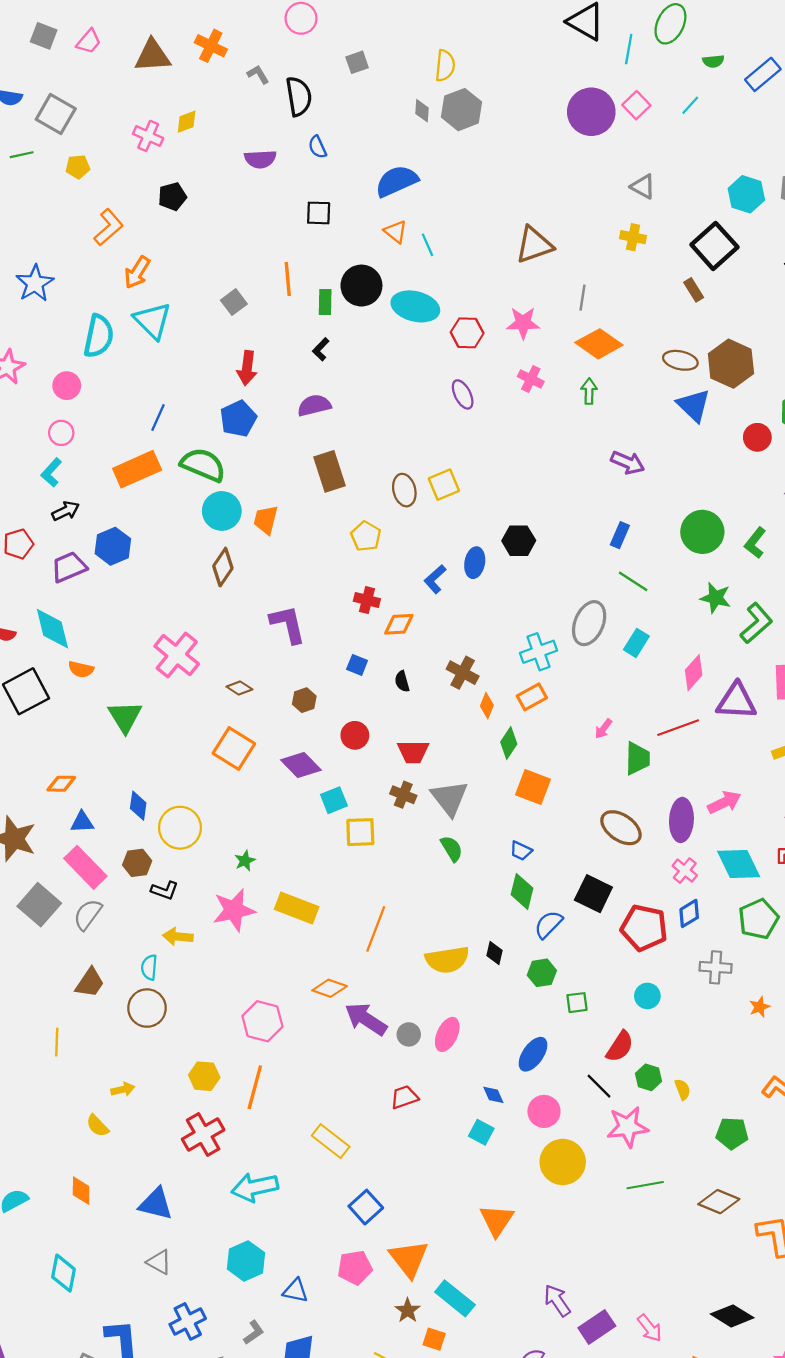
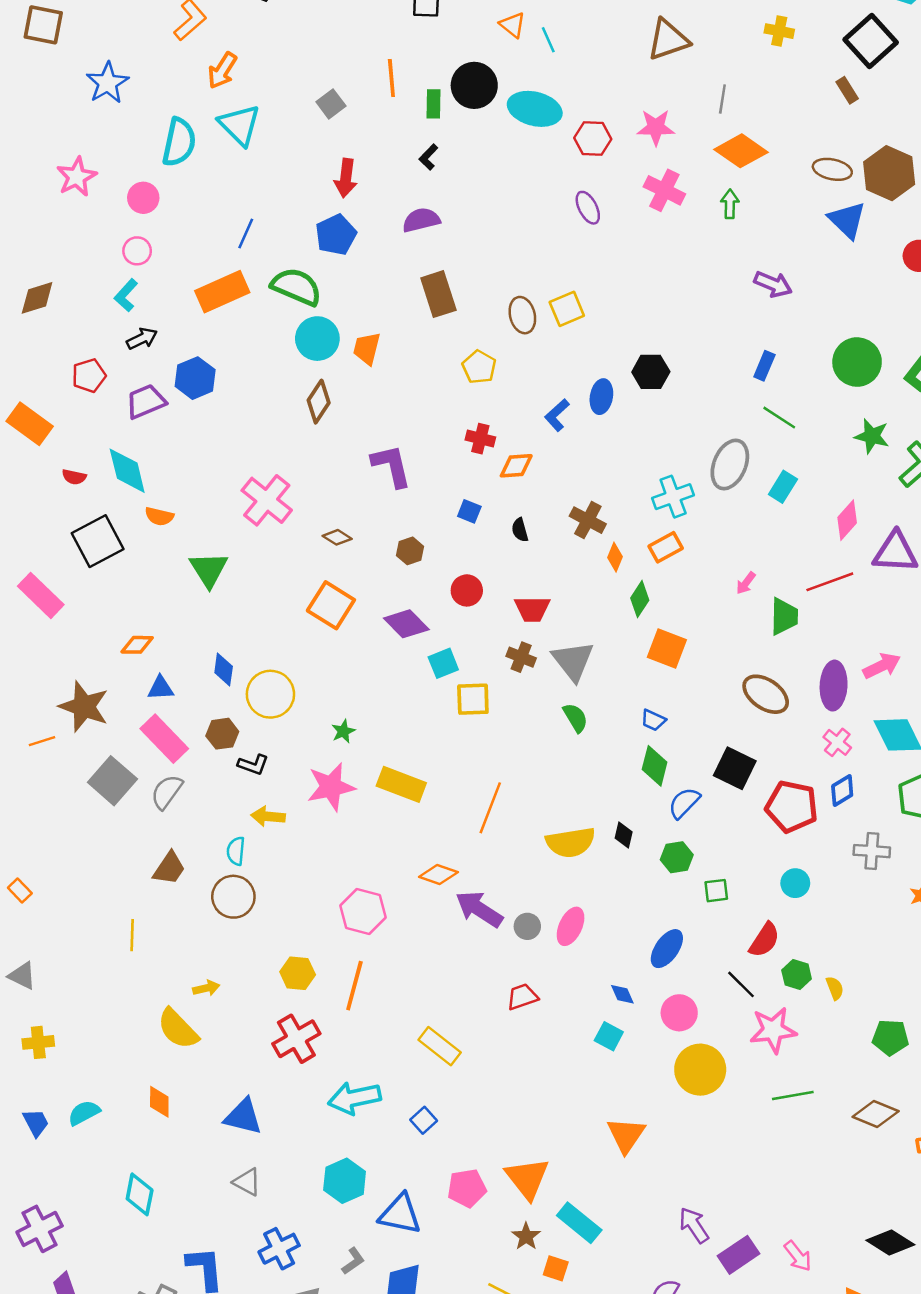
pink cross: (531, 379) -> (664, 190), size x1.4
yellow semicircle: (98, 1126) -> (178, 1029), size x1.6
blue square: (366, 1207) -> (424, 1120), moved, size x0.7
blue triangle: (295, 1291) -> (400, 1214), size x1.5

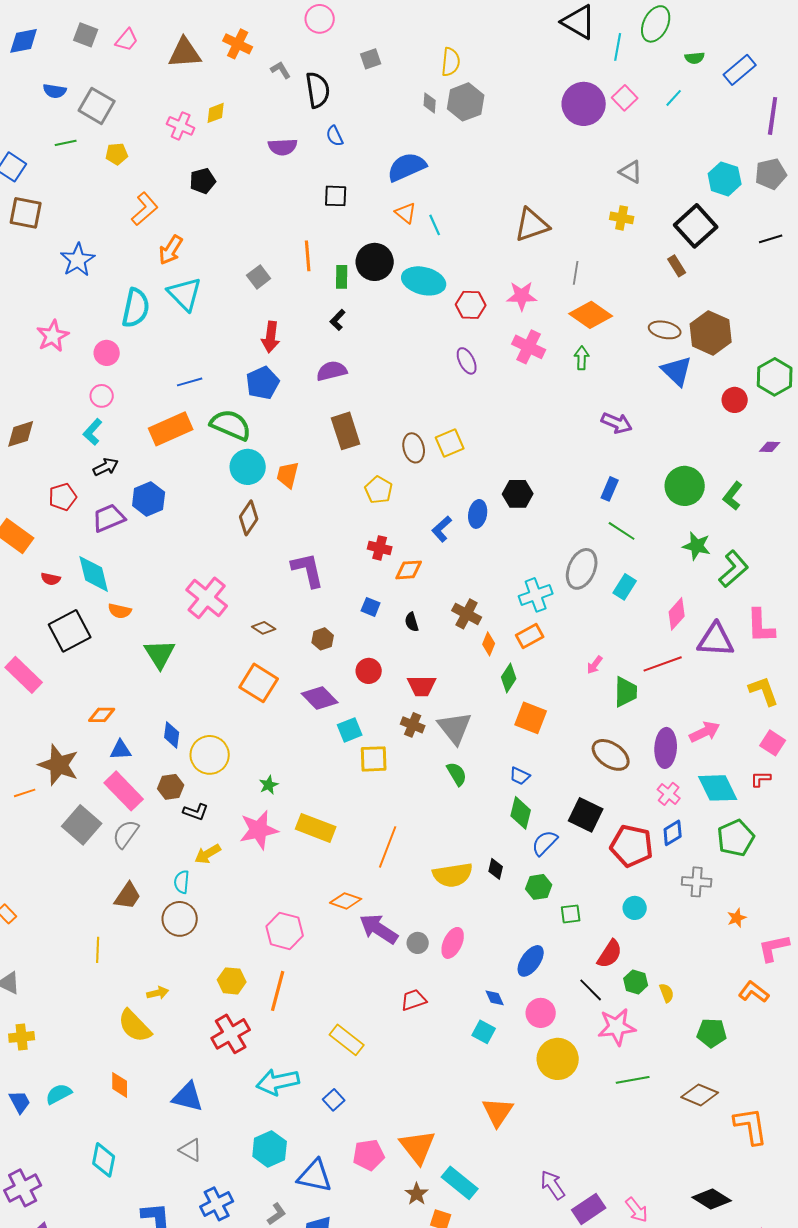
blue line: (246, 234) -> (190, 382), turned 50
yellow arrow: (268, 816) -> (208, 854), turned -36

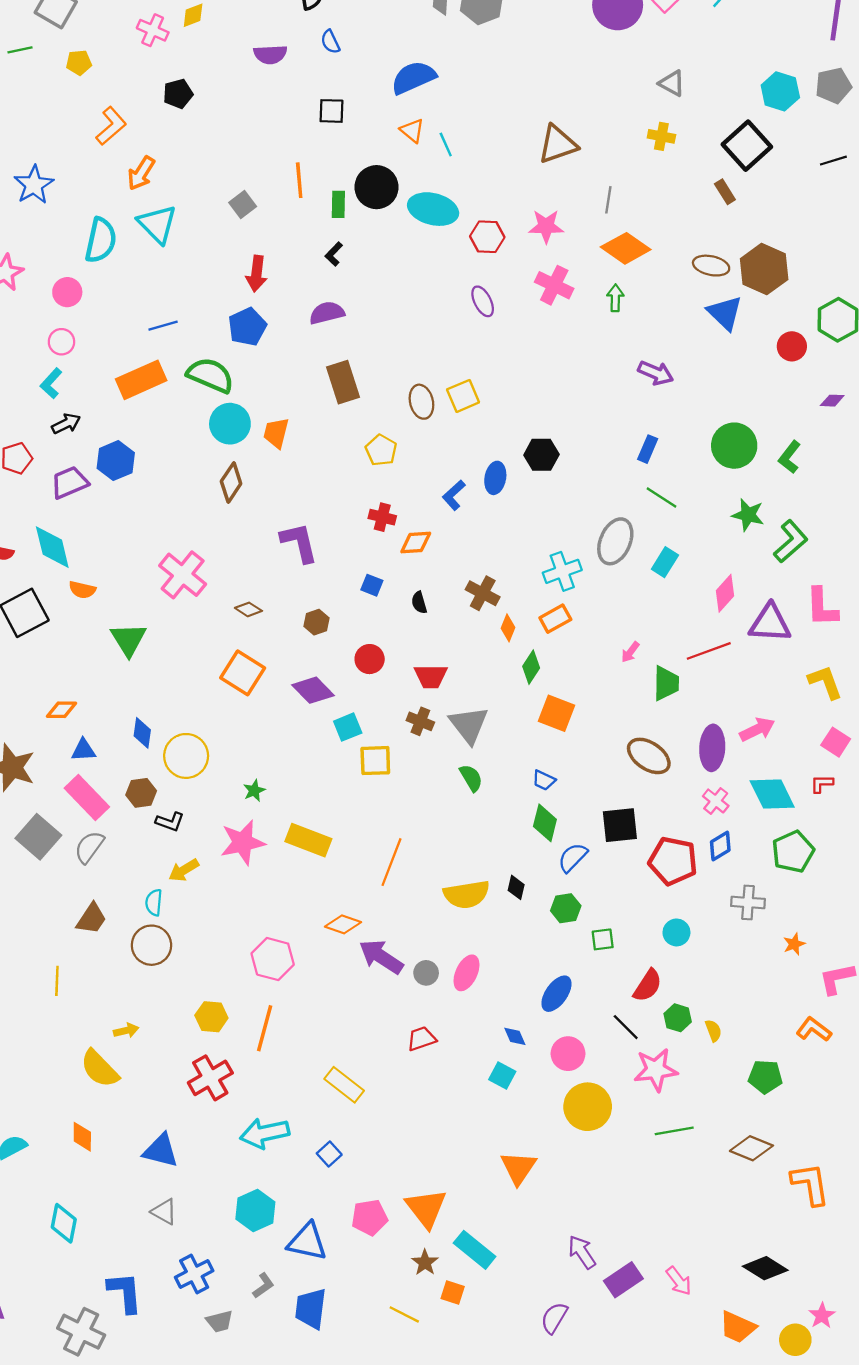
black square: (586, 815) -> (620, 825), turned -32

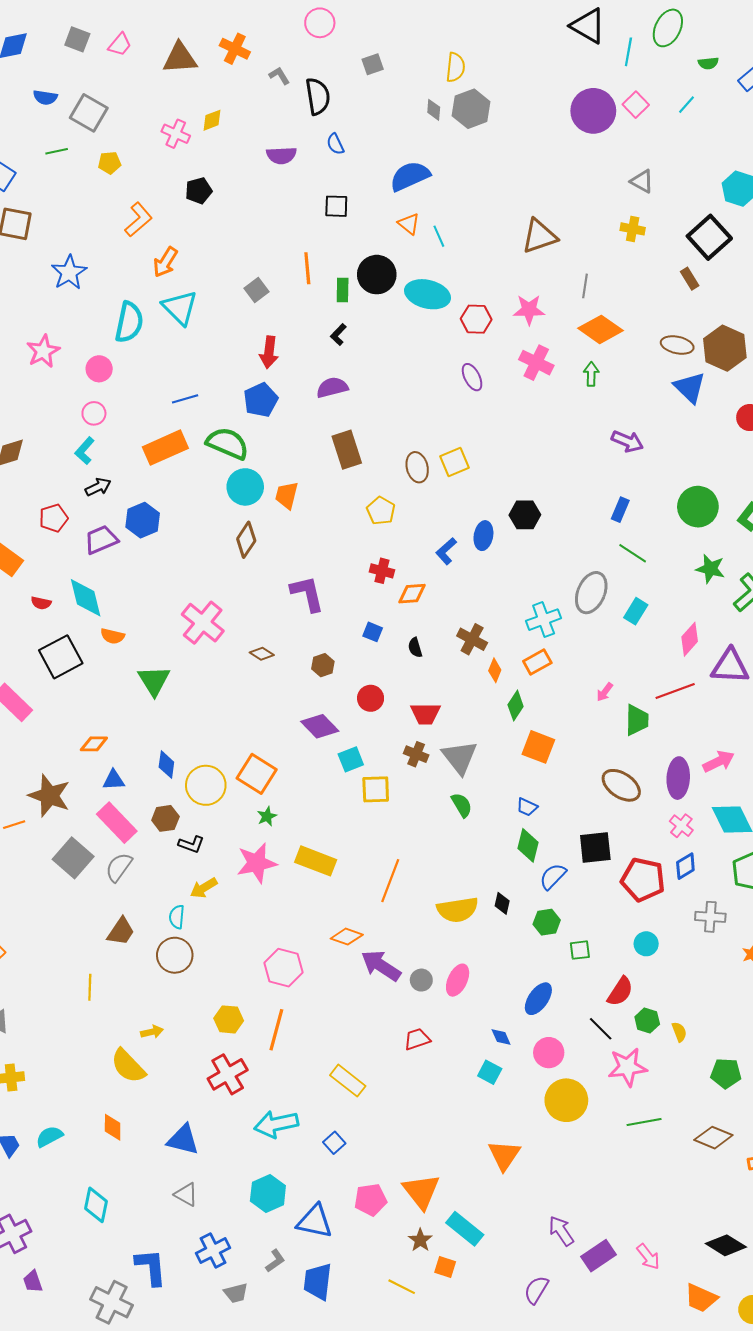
orange square: (243, 673) -> (257, 774), moved

